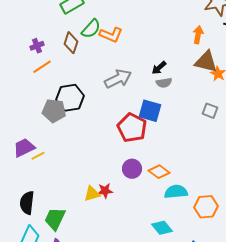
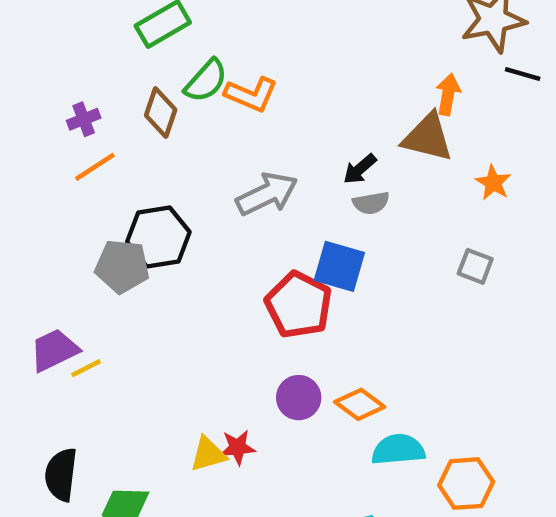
brown triangle: (206, 62) -> (428, 137), moved

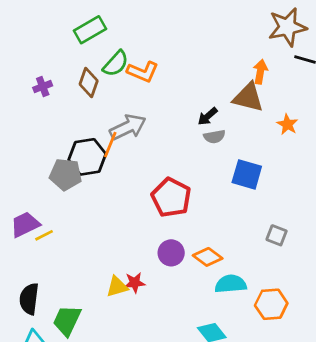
orange line: (95, 167) -> (110, 145), moved, turned -35
gray arrow: (267, 194) -> (128, 127), moved
blue square: (339, 266) -> (247, 174), moved
gray square: (475, 266) -> (277, 235), moved

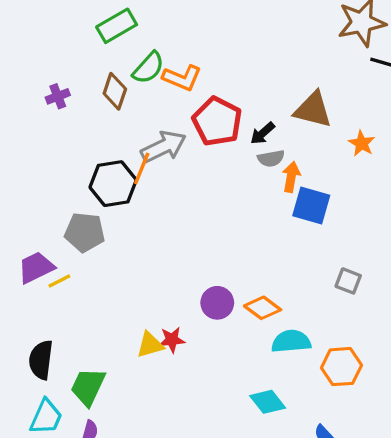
orange arrow: (260, 72) -> (291, 177), moved
gray pentagon: (66, 174) -> (85, 232), moved
red pentagon: (171, 197) -> (217, 122), moved

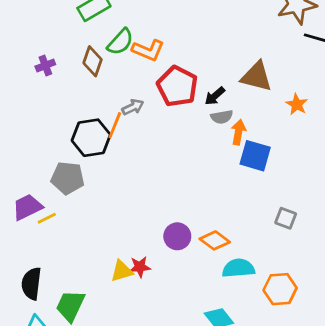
gray arrow: (164, 147) -> (133, 107), size x0.6

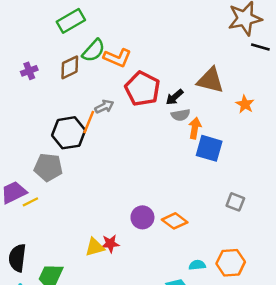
brown diamond: (93, 61) -> (70, 67), turned 45
cyan semicircle: (238, 268) -> (197, 265), moved, size x0.6

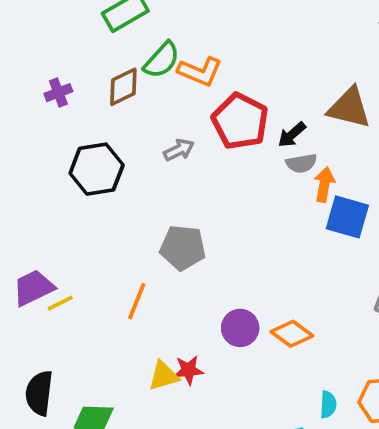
orange line: (89, 122) -> (137, 301), moved
black hexagon: (69, 133) -> (97, 169), moved
gray pentagon: (48, 167) -> (183, 248), moved
cyan semicircle: (197, 265) -> (328, 405), turned 98

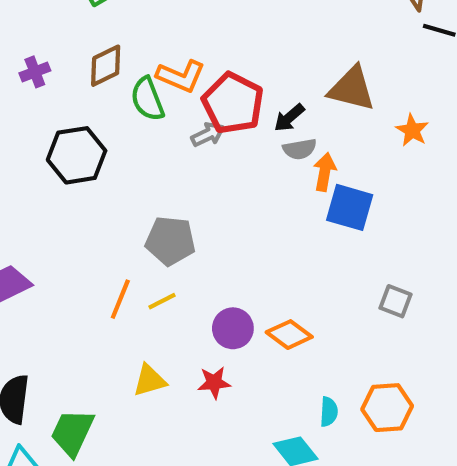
green semicircle: (162, 60) -> (147, 99), moved, turned 117
orange L-shape: (200, 71) -> (181, 76), moved
gray arrow: (179, 150) -> (208, 134), moved
yellow line: (60, 303) -> (162, 301), moved
red star: (188, 370) -> (214, 383), moved

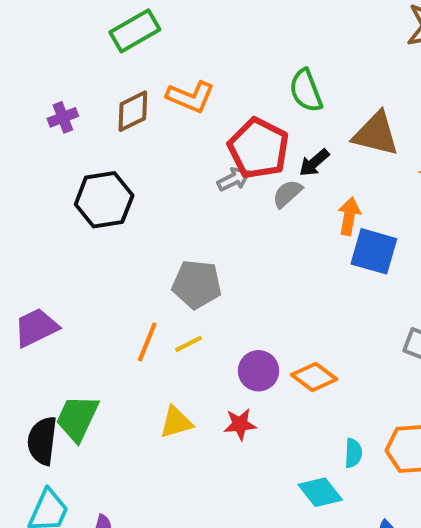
orange L-shape: (181, 76) -> (191, 97), moved
green semicircle: (147, 99) -> (306, 91), moved
gray semicircle: (300, 149) -> (287, 194), moved, turned 148
green trapezoid: (72, 433) -> (77, 418), moved

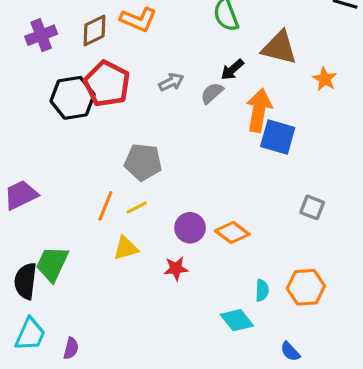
purple cross: (63, 117) -> (41, 35), size x1.4
red pentagon: (259, 148) -> (107, 84), moved
orange arrow: (349, 216) -> (259, 110), size x1.5
yellow triangle: (176, 422) -> (126, 248), moved

